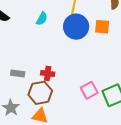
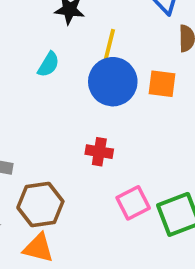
red cross: (48, 74) -> (99, 152), moved

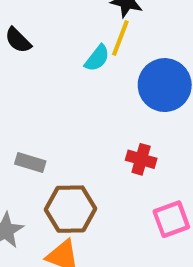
yellow line: (109, 46) -> (120, 38), moved

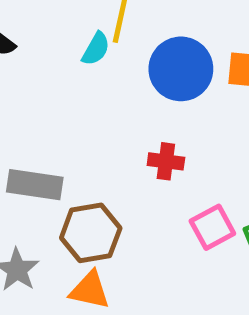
gray rectangle: (30, 163) -> (35, 185), size x1.5

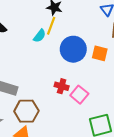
pink square: (212, 227) -> (79, 95), moved, turned -30

